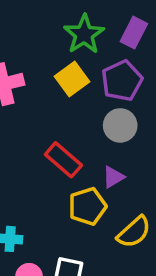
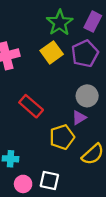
gray circle: (120, 125) -> (87, 96), moved
red rectangle: (63, 160) -> (31, 106), moved

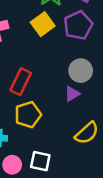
red rectangle: (31, 106) -> (21, 82), turned 75
yellow pentagon: (62, 137) -> (28, 115), moved

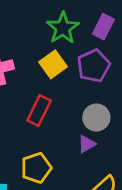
red rectangle: (21, 82) -> (39, 111), moved

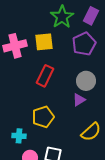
yellow square: (53, 64) -> (44, 42), moved, turned 30

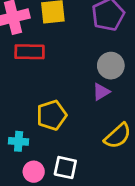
red rectangle: (45, 76) -> (30, 52), moved, turned 65

